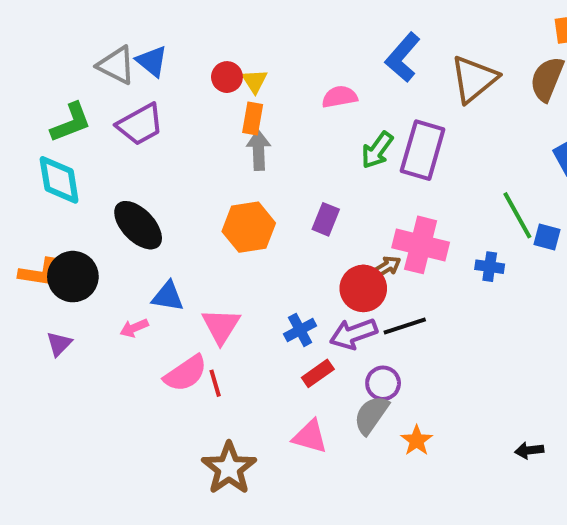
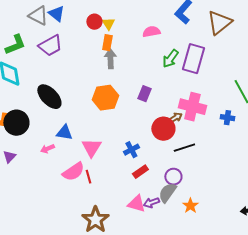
purple arrow: (353, 334) -> (151, 203), moved, size x0.7

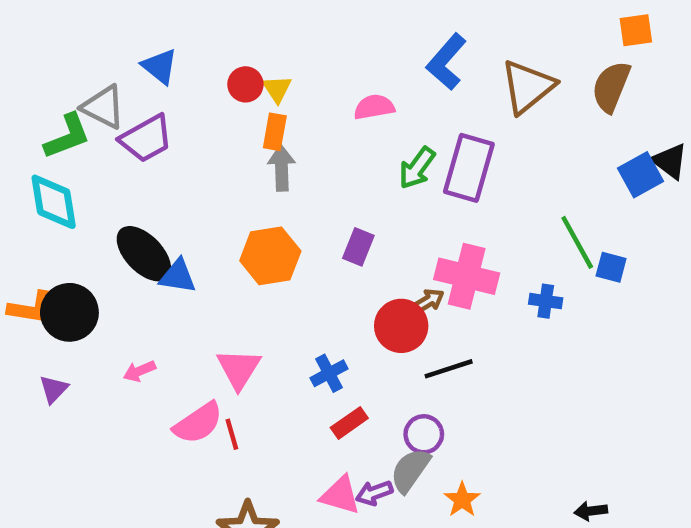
gray triangle: (38, 16) -> (103, 107), moved
blue triangle: (64, 133) -> (178, 276), moved

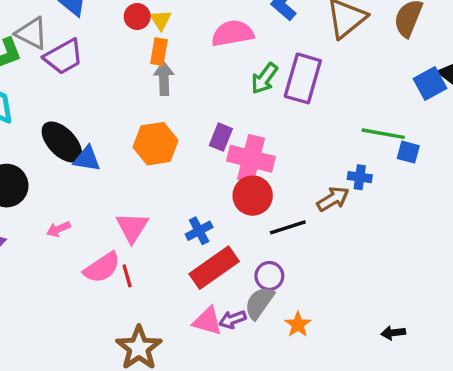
pink semicircle: (374, 107) -> (233, 33), size x1.4
green line: (577, 242) -> (383, 134), turned -51
pink cross: (467, 276) -> (251, 159), moved
brown arrow: (428, 301) -> (333, 199), moved, size x1.4
red rectangle: (349, 423) -> (214, 268), size x1.8

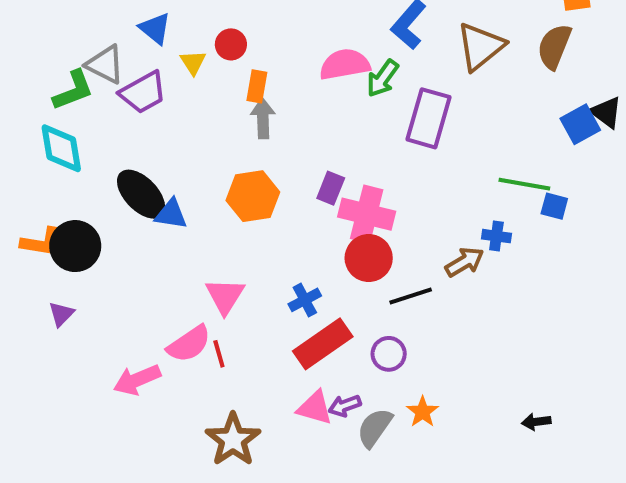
yellow triangle: (161, 20) -> (193, 62), moved
green arrow: (264, 78) -> (383, 78), moved
pink arrow: (58, 229) -> (137, 380), moved, size x1.6
gray semicircle: (259, 303) -> (375, 428), moved

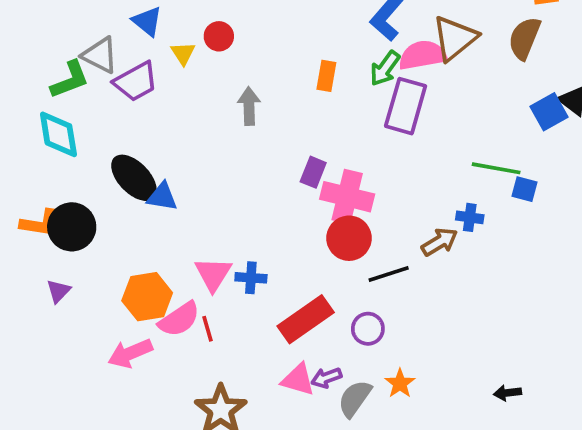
pink semicircle: (345, 64) -> (423, 55), moved
green arrow: (383, 78) -> (385, 68), moved
orange rectangle: (257, 86) -> (326, 76), moved
orange hexagon: (253, 196) -> (147, 297), moved
blue cross: (305, 300) -> (251, 278), moved, turned 32

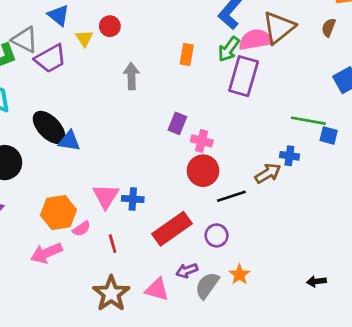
brown semicircle: (524, 38) -> (329, 28), size x0.6
pink cross: (347, 197) -> (202, 141), size x0.6
pink semicircle: (179, 319) -> (82, 229), size x0.6
red line: (208, 329) -> (113, 244), moved
pink triangle: (298, 380) -> (157, 289), moved

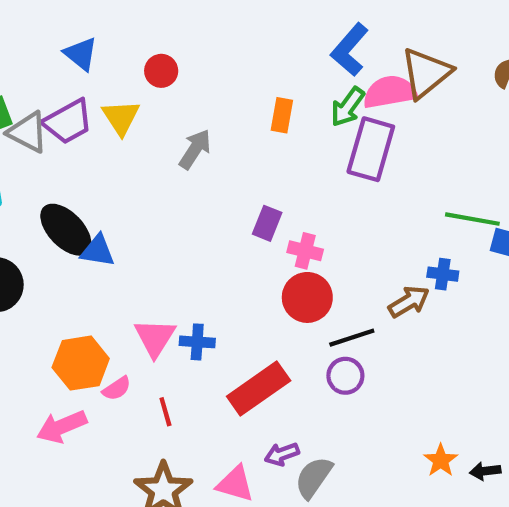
yellow triangle: (84, 38) -> (121, 117), moved, size x1.4
gray triangle: (25, 40) -> (28, 132), moved
gray arrow: (131, 76) -> (195, 149), turned 35
purple circle: (217, 235) -> (345, 376), moved
orange star: (239, 275) -> (441, 460), moved

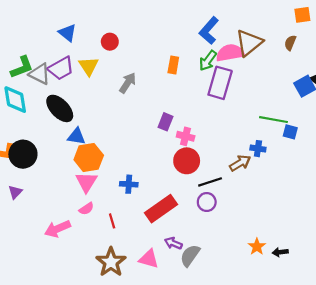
black ellipse: (66, 230) -> (60, 108), moved
pink triangle: (155, 338) -> (86, 182), moved
orange hexagon: (81, 363) -> (89, 157), moved
purple arrow: (282, 454) -> (173, 243), turned 42

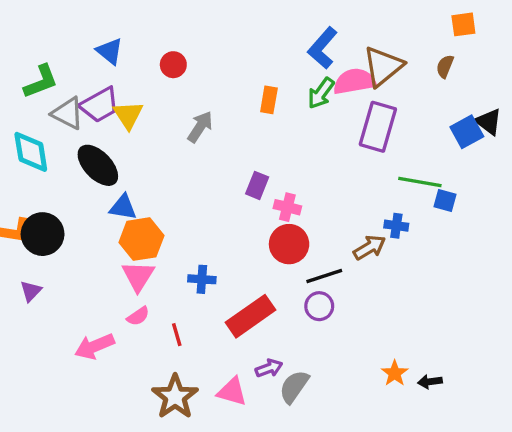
yellow triangle: (89, 66) -> (128, 115), moved
green L-shape: (22, 67) -> (41, 81), moved
purple rectangle: (220, 83) -> (378, 127), moved
purple arrow: (173, 243) -> (269, 368), turned 138

